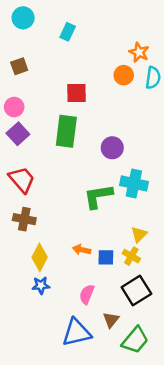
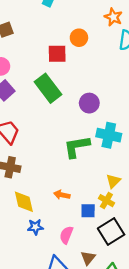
orange circle: (124, 75) -> (79, 38), moved
green rectangle: (66, 131) -> (48, 88), turned -44
yellow diamond: (40, 257) -> (24, 202), turned -40
blue square: (106, 257) -> (88, 211), moved
blue star: (41, 285) -> (35, 227), moved

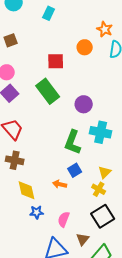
orange circle: (79, 38) -> (85, 47), moved
green L-shape: (77, 147) -> (73, 142), turned -60
blue square: (88, 211) -> (75, 170), moved, turned -32

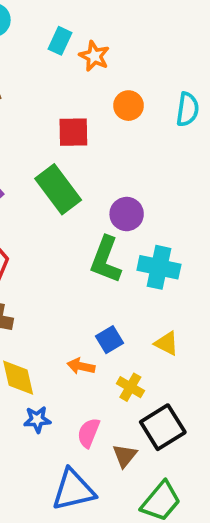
orange star: (105, 29) -> (94, 56), moved
green L-shape: (73, 142) -> (106, 260), moved
yellow triangle: (105, 172) -> (167, 343), turned -48
yellow cross: (99, 189) -> (130, 387), moved
brown triangle: (83, 239) -> (125, 456), moved

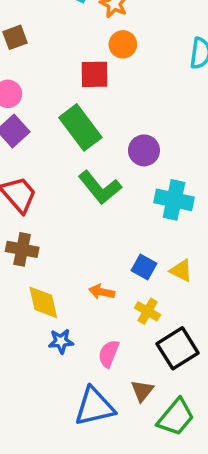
orange circle: (129, 106) -> (123, 44), moved
green L-shape: (106, 260) -> (100, 188), moved, turned -60
blue square: (109, 340) -> (144, 267), moved, turned -30
brown triangle: (125, 456) -> (142, 391), moved

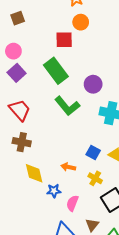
blue star: (61, 341) -> (54, 191), moved

